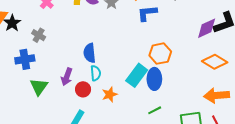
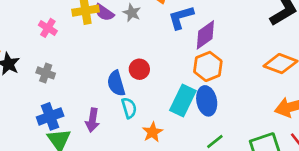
purple diamond: (207, 28) -> (205, 35), moved
blue cross: (25, 59) -> (50, 116), moved
red circle: (83, 89) -> (139, 69), moved

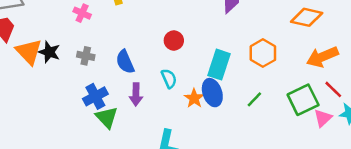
orange hexagon: (208, 66) -> (263, 53), moved
blue semicircle: (116, 83) -> (125, 62), moved
blue ellipse: (207, 101) -> (212, 93), moved

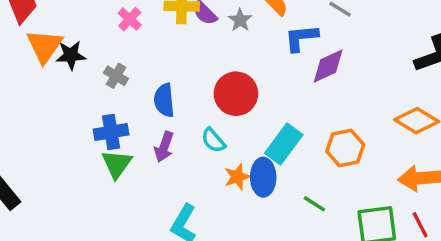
red circle: (174, 41) -> (236, 94), size x1.6
black star: (49, 52) -> (71, 55), turned 30
cyan semicircle: (169, 78) -> (213, 140), turned 144
green line: (254, 99) -> (314, 204), turned 60

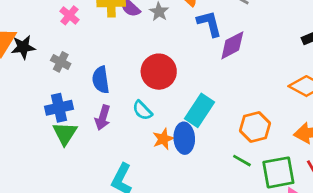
blue L-shape: (301, 38) -> (209, 24), turned 84
orange hexagon: (345, 148) -> (255, 127), moved
green line: (314, 204) -> (242, 161), moved

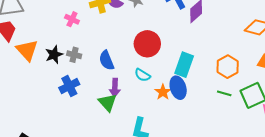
black star: (23, 47) -> (54, 55), moved
blue cross: (59, 108) -> (69, 86), moved
green triangle: (65, 133) -> (108, 102), moved

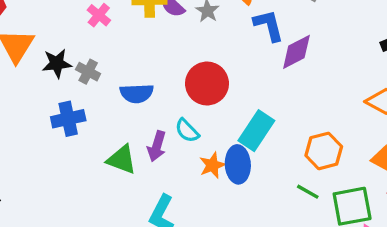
blue semicircle: (107, 60) -> (137, 93), turned -84
purple arrow: (115, 88) -> (157, 146), moved
green triangle: (108, 102) -> (122, 160), turned -42

